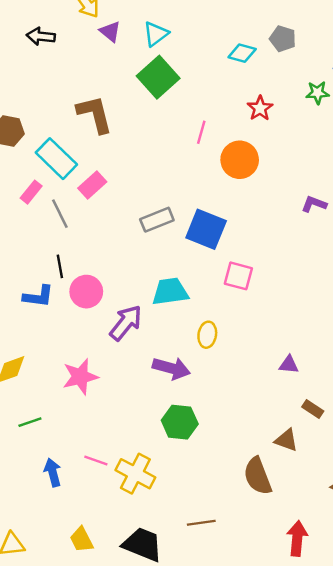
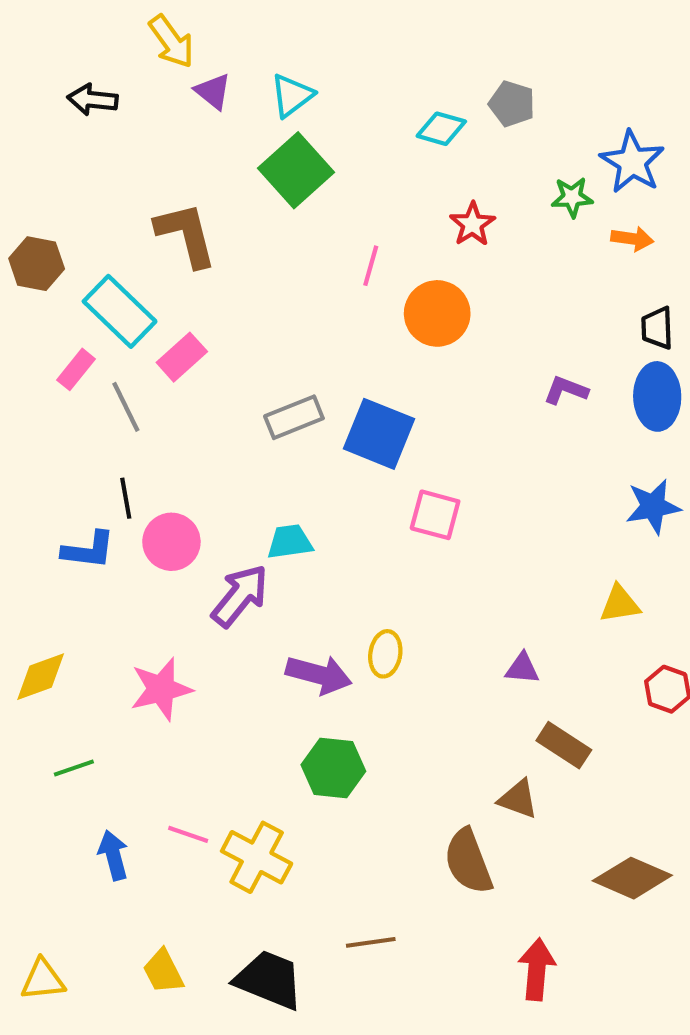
cyan trapezoid: (170, 292) -> (290, 542), moved, size x0.7
yellow ellipse: (207, 335) -> (385, 654), moved
brown rectangle: (313, 409) -> (564, 745), size x1.4

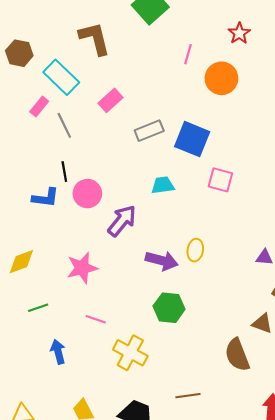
pink rectangle: (182, 357) -> (110, 100), moved
cyan trapezoid: (290, 542) -> (163, 185), moved
pink line: (188, 834) -> (96, 319), moved

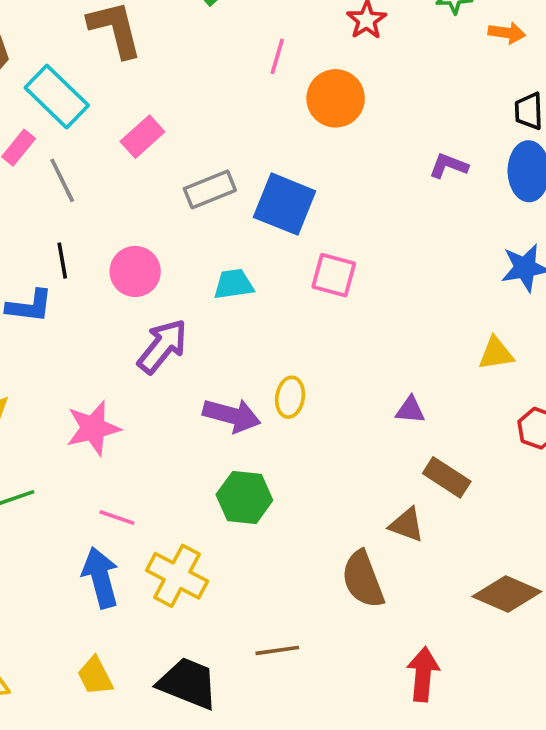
pink circle: (87, 194) -> (135, 271), moved
blue arrow: (58, 352) -> (101, 578), moved, size x1.4

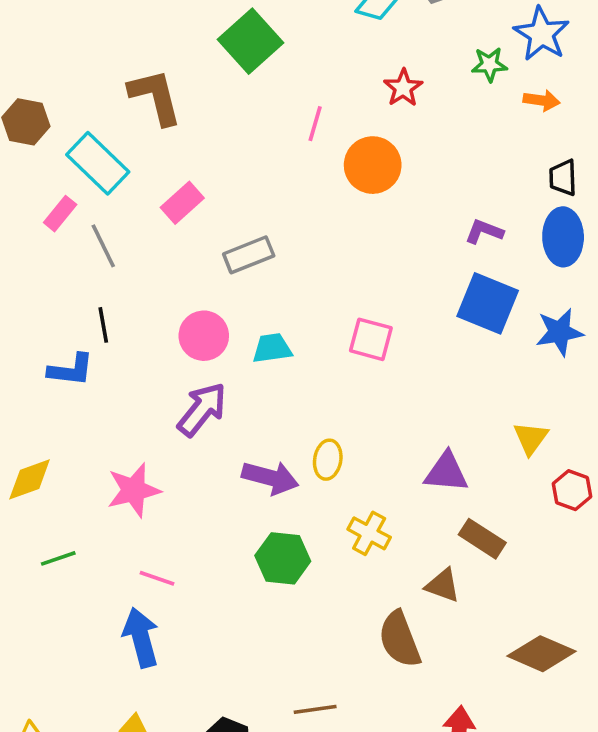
blue square: (285, 204) -> (488, 303), moved
pink circle: (135, 271) -> (204, 336), moved
yellow triangle: (496, 353) -> (531, 438), moved, turned -45
purple triangle: (410, 410) -> (446, 472), size x1.5
yellow cross: (177, 576) -> (369, 533), moved, size x0.7

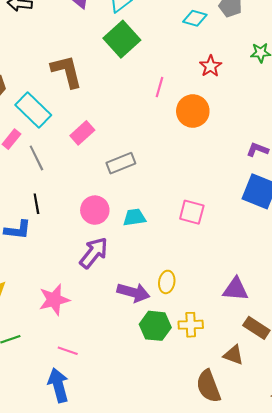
yellow cross: (369, 533) -> (191, 325), turned -30
green hexagon: (283, 558) -> (155, 326), moved

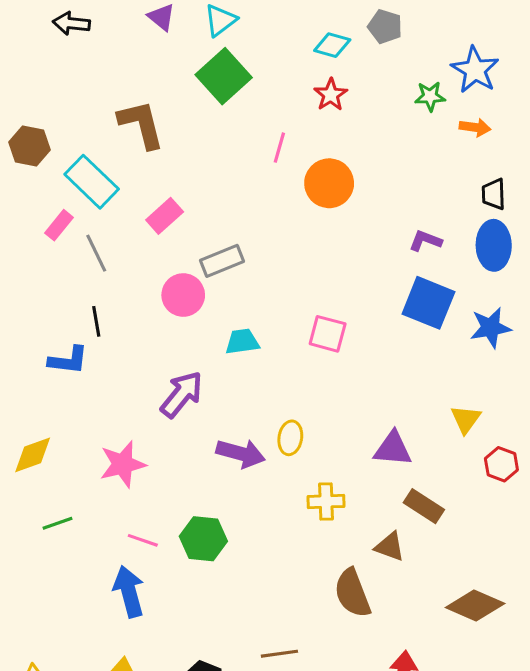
red star: (211, 66) -> (331, 95), moved
pink circle: (95, 210) -> (183, 295), moved
green hexagon: (155, 326) -> (203, 539), moved

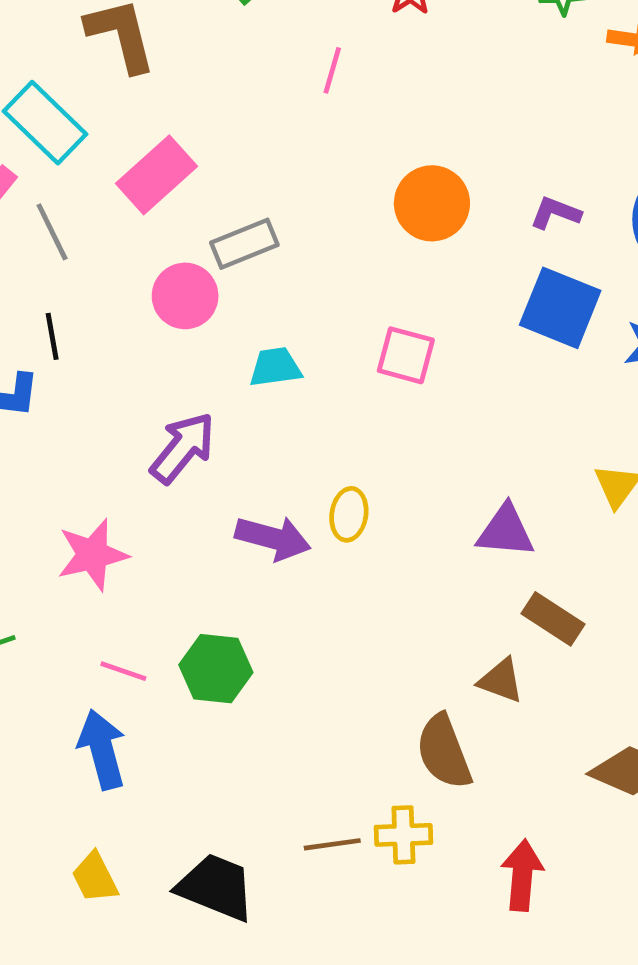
orange circle: (329, 183) -> (432, 203), moved
pink rectangle: (165, 216) -> (157, 175), size x1.4
yellow cross: (326, 501) -> (403, 835), moved

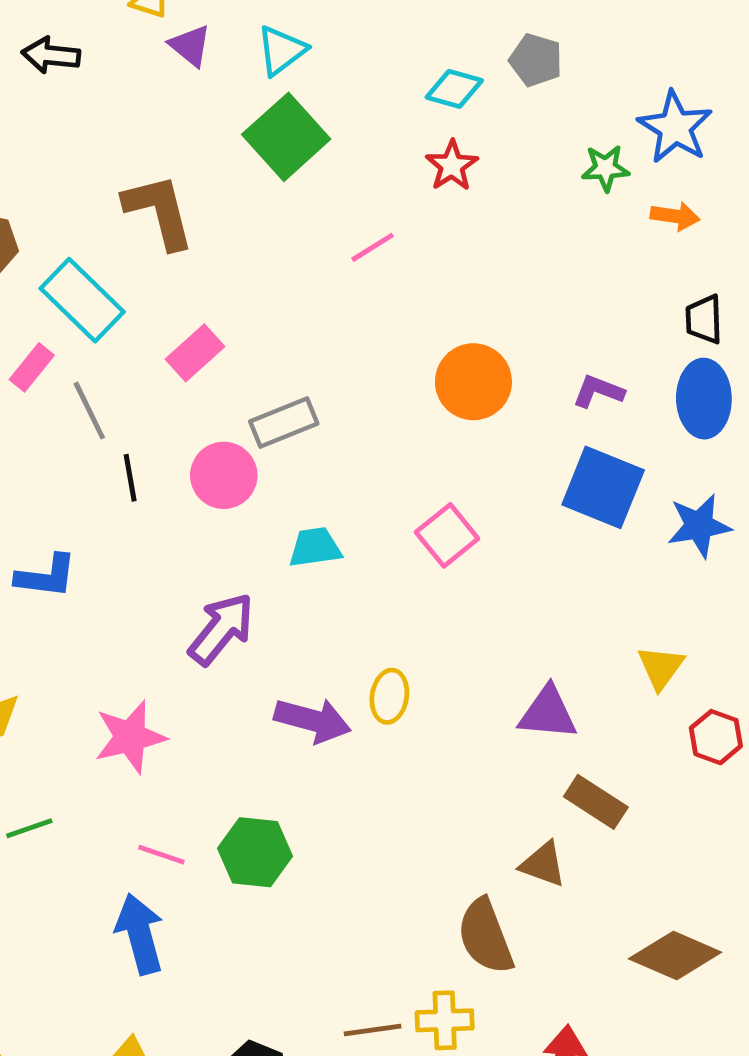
pink line: (332, 70) -> (373, 247), turned 42
pink rectangle: (157, 175) -> (195, 353), size x0.7
black line: (52, 336) -> (130, 478), moved
pink square: (406, 355) -> (447, 535), turned 36

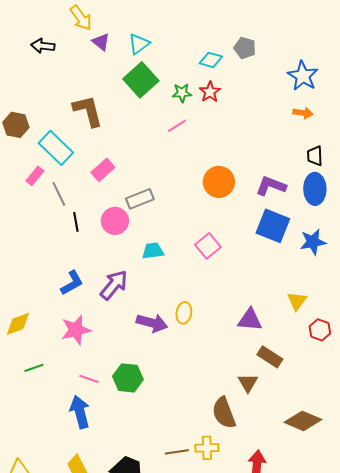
green star: (605, 168) -> (182, 93), moved
purple L-shape: (598, 391) -> (271, 186), size x1.4
blue L-shape: (46, 576) -> (72, 283), moved, turned -36
brown triangle: (543, 864) -> (248, 383), turned 40

